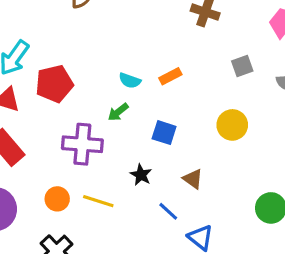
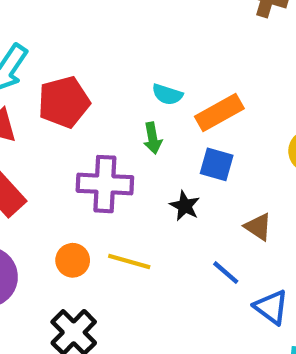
orange rectangle: (170, 76) -> (219, 112), moved, size x1.5
green arrow: (118, 112) -> (153, 138), turned -60
black star: (141, 175) -> (185, 206), moved

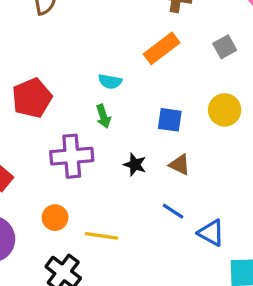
orange rectangle: (219, 112) -> (162, 48), moved
blue square: (217, 164) -> (170, 120), moved
brown triangle: (258, 227) -> (180, 165), moved
yellow line: (129, 261) -> (101, 236), moved

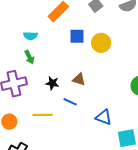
blue square: (170, 120) -> (77, 36), moved
blue line: (173, 211) -> (70, 102), moved
yellow line: (101, 236) -> (43, 115), moved

